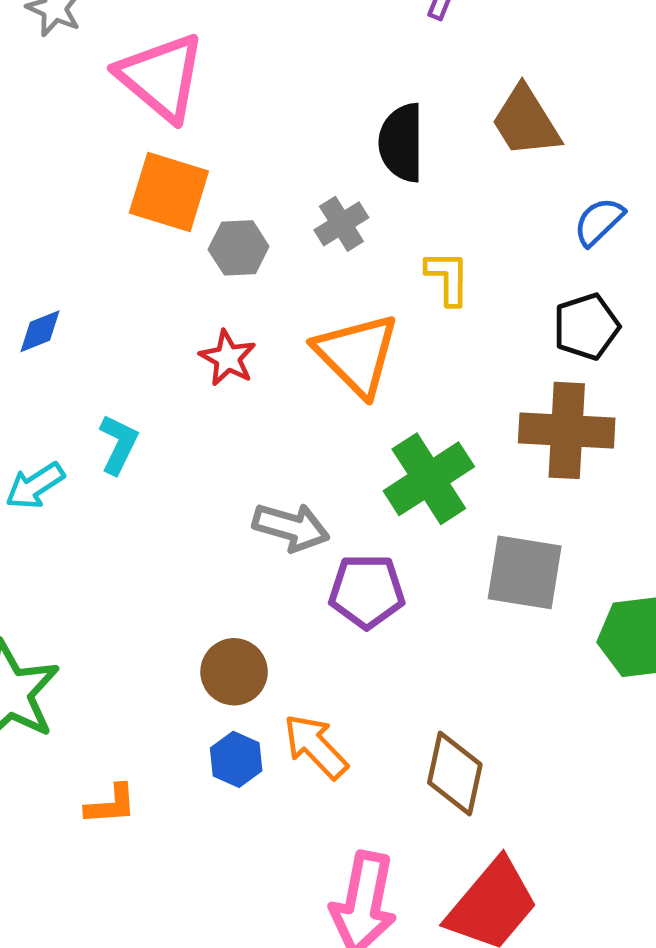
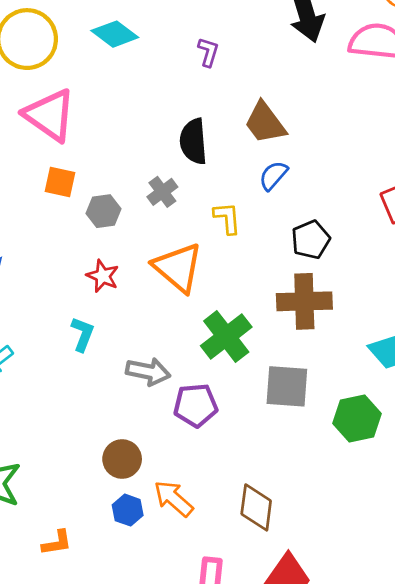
orange square: (169, 192) -> (60, 182), size x0.7
blue semicircle: (599, 222) -> (273, 176), moved
cyan L-shape: (118, 444) -> (83, 334), moved

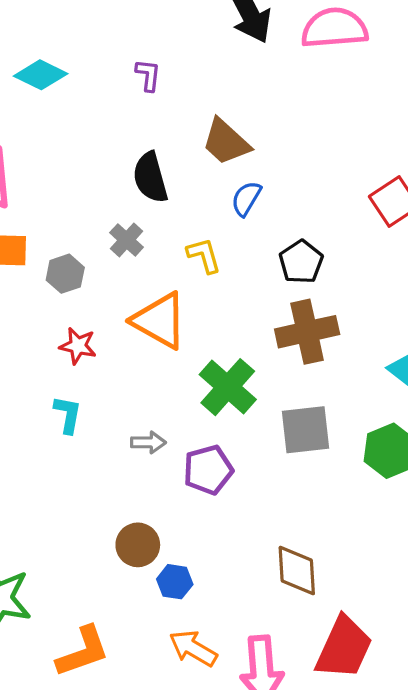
gray arrow: (148, 372) -> (148, 442), size x0.7
orange arrow: (173, 499) -> (193, 648), moved
blue hexagon: (128, 510) -> (175, 582), moved
orange L-shape: (57, 543) -> (83, 652), size x1.6

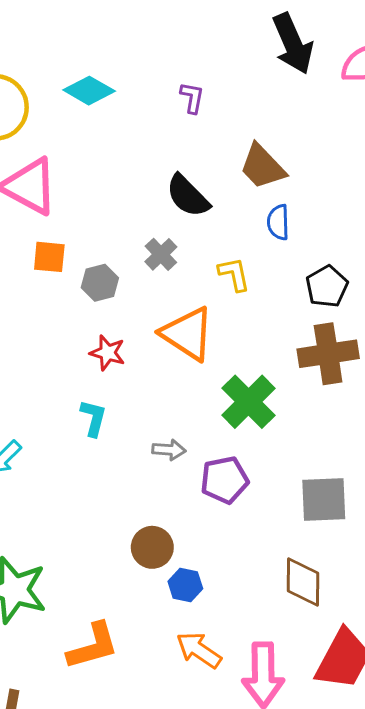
black semicircle: (150, 177) -> (188, 196), turned -33
blue semicircle: (246, 199) -> (278, 222), turned -36
gray square: (306, 430) -> (324, 499), moved

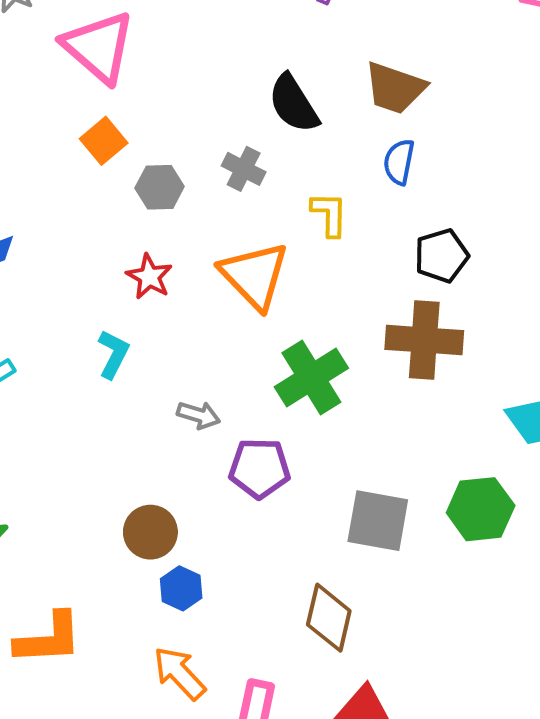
brown trapezoid: (262, 167) -> (395, 88), turned -40
gray cross: (161, 254) -> (244, 169), turned -32
orange square: (49, 257) -> (104, 141), turned 32

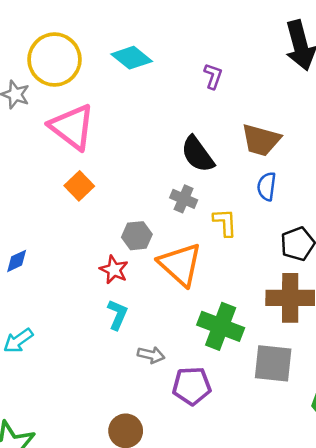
gray cross: (244, 169) -> (184, 199), moved
gray hexagon: (160, 187) -> (137, 236), moved
cyan L-shape: (113, 354) -> (117, 315), moved
green cross: (311, 378) -> (221, 326), turned -33
gray square: (378, 521) -> (273, 363), moved

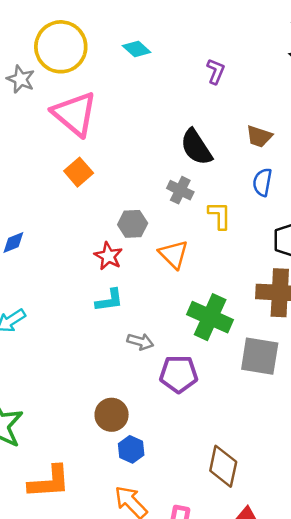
cyan diamond: (132, 58) -> (137, 49), size x0.7
brown trapezoid: (261, 140) -> (259, 136), size x0.7
orange triangle: (180, 264) -> (174, 254), size x0.7
cyan L-shape: (117, 315) -> (109, 300), turned 56

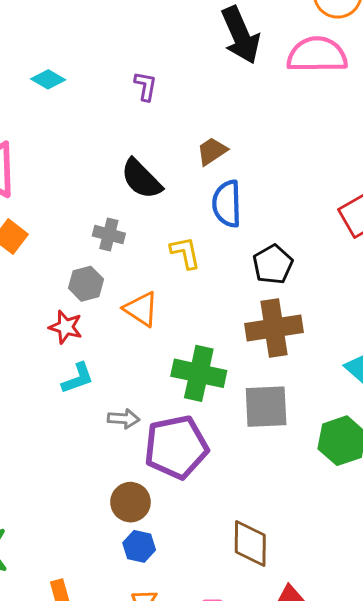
brown trapezoid: (259, 136) -> (212, 151), turned 140
blue semicircle: (262, 182) -> (227, 204), size x1.4
gray cross: (180, 190) -> (109, 235), moved
purple pentagon: (179, 374) -> (176, 447), size x1.4
brown circle: (112, 415) -> (130, 502), moved

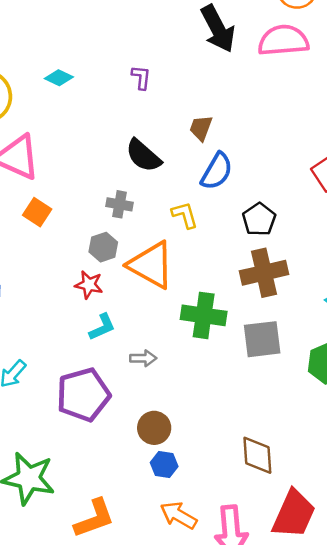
brown trapezoid: (212, 151) -> (201, 128), turned -32
blue semicircle: (227, 204) -> (217, 171), turned -144
orange triangle: (141, 309) -> (151, 265), size x1.6
purple pentagon: (176, 447) -> (83, 395), moved

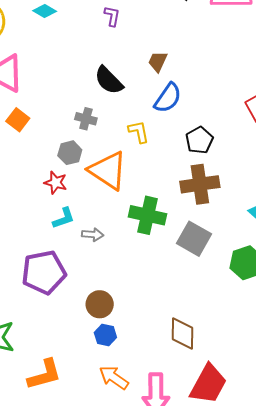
gray square: (262, 339) -> (194, 239), turned 32
gray arrow: (143, 358) -> (93, 235), moved

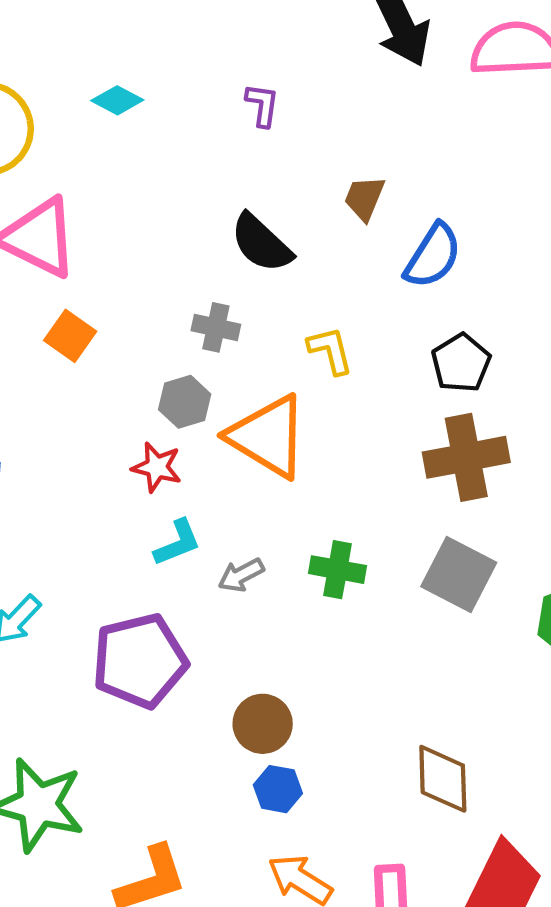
blue semicircle: (168, 98) -> (433, 256), moved
green cross: (148, 215) -> (338, 570), moved, size x0.7
gray arrow: (93, 235) -> (241, 575), turned 150

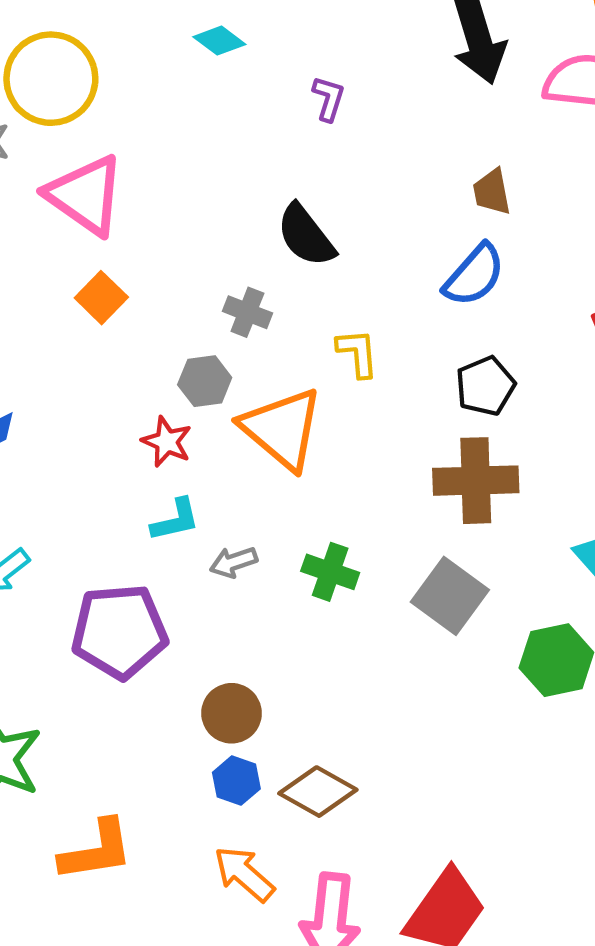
cyan diamond: (117, 100) -> (219, 41), moved
brown trapezoid: (364, 198) -> (492, 192), moved, turned -42
brown diamond: (443, 779) -> (318, 792), moved, turned -68

